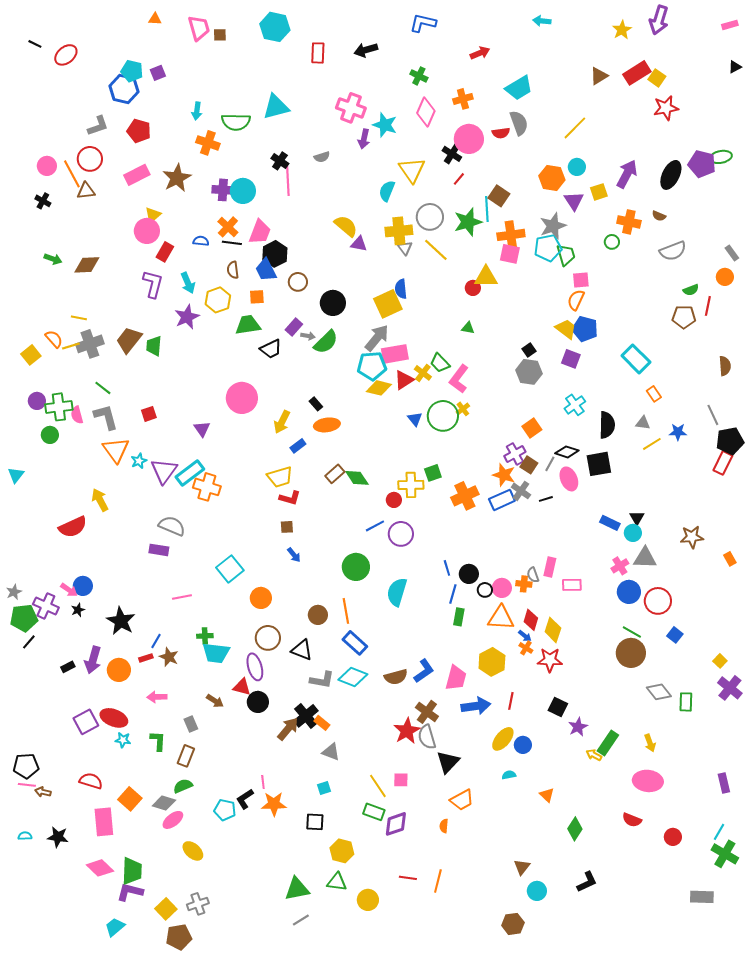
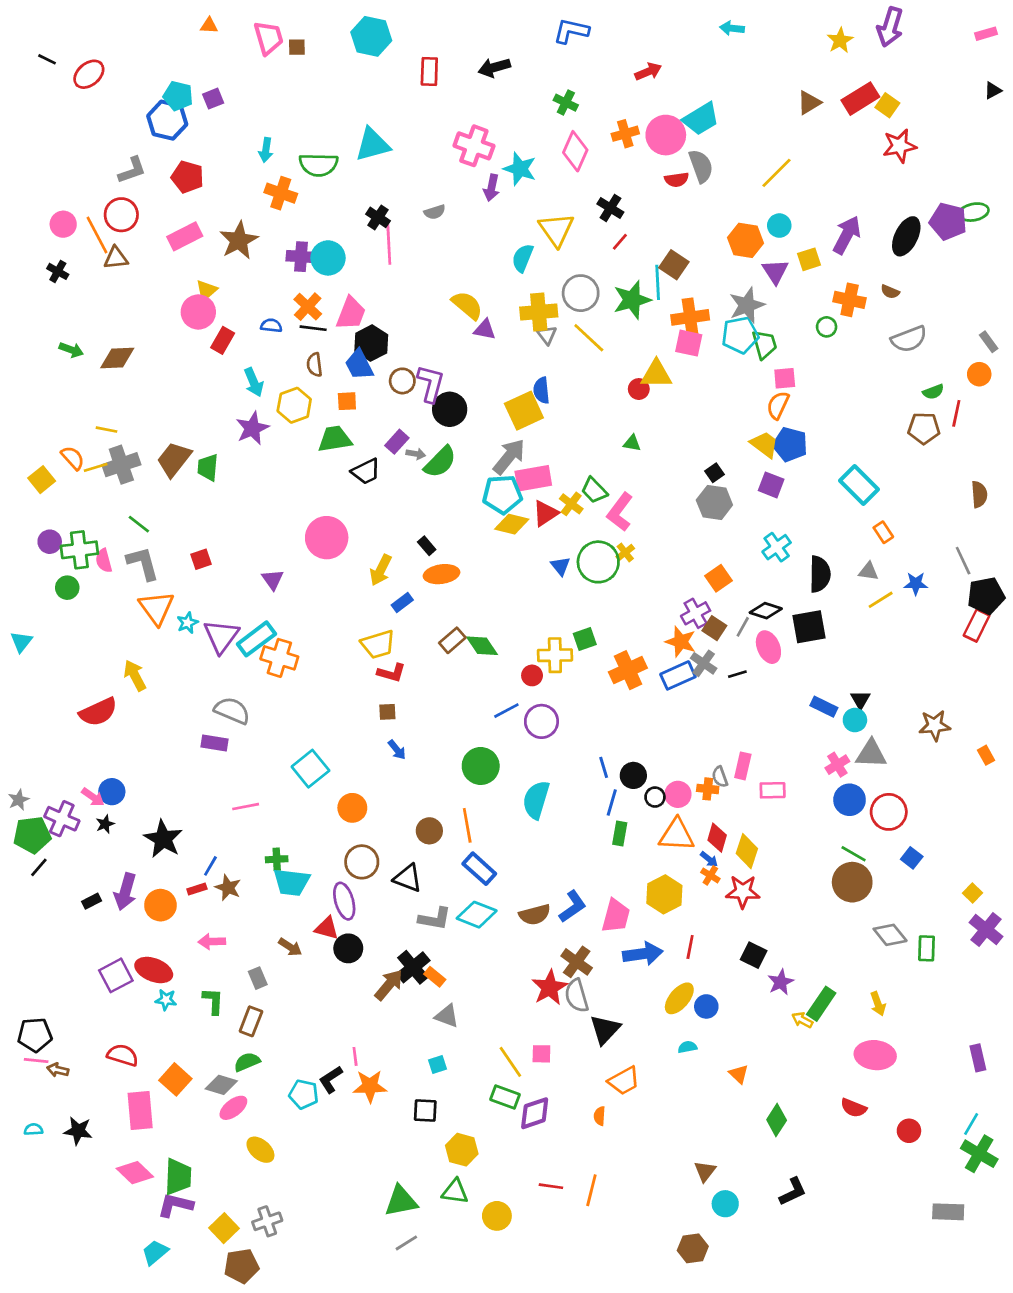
pink circle: (469, 139) -> (666, 135), moved
purple L-shape: (153, 284) -> (431, 384), moved

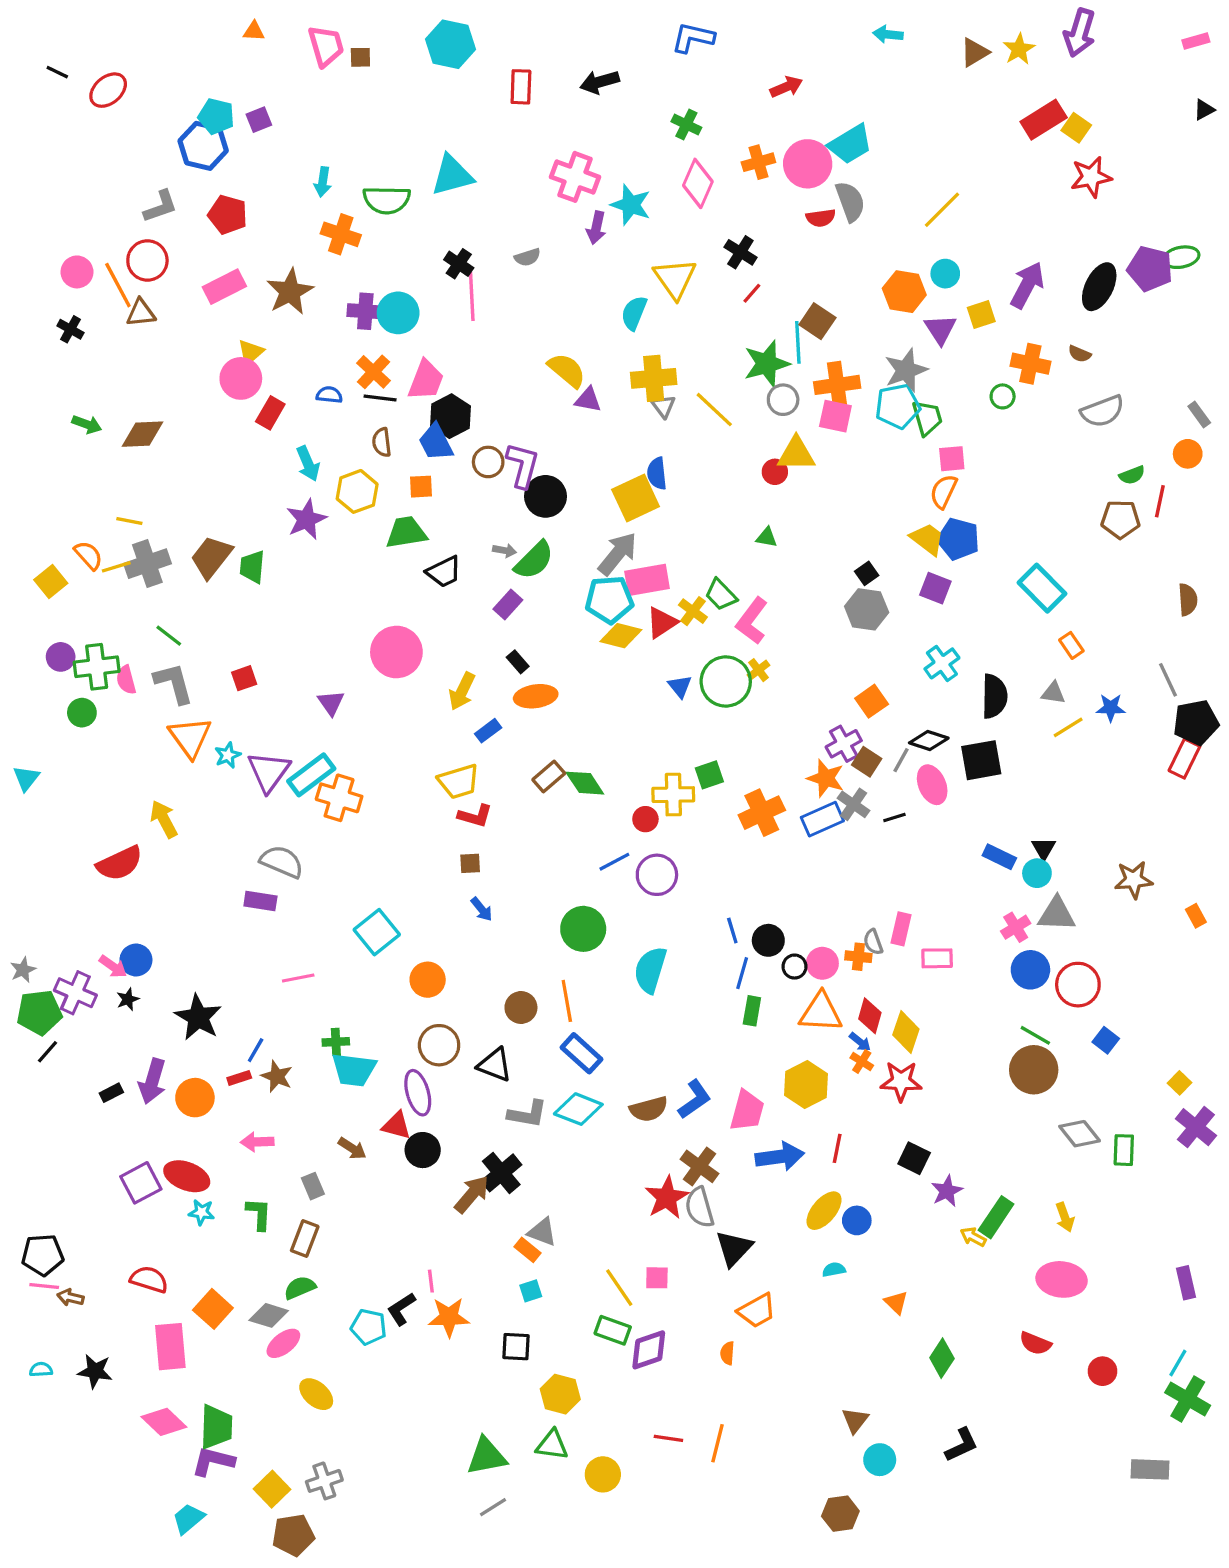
brown triangle: (809, 103) -> (975, 52), moved
gray circle: (581, 293) -> (783, 400), moved, size x0.7
purple rectangle: (397, 442) -> (508, 605), moved
orange rectangle: (435, 977) -> (527, 1250), moved

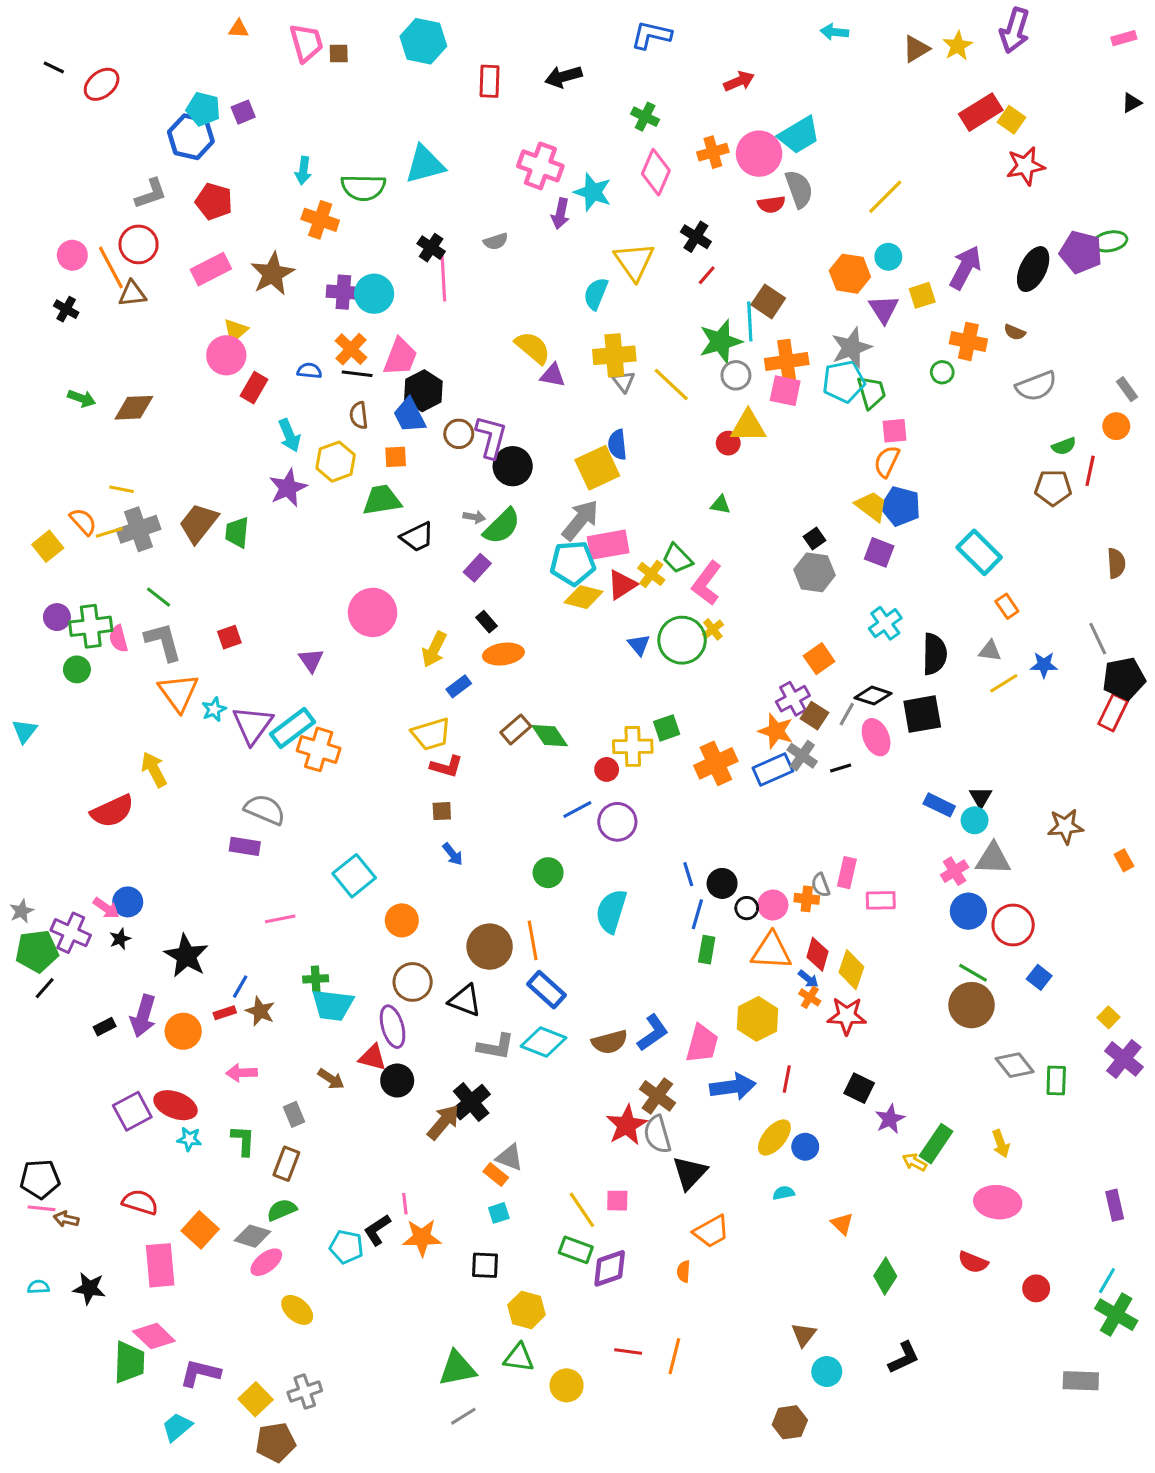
green circle: (583, 929) -> (548, 873), size x0.7
brown circle: (521, 1007) -> (490, 947), size x1.5
green trapezoid: (216, 1427) -> (129, 1362), moved

